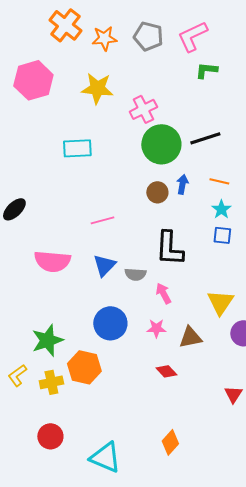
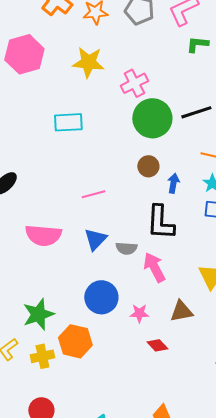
blue arrow: (182, 184) -> (173, 183), moved
pink arrow: (163, 293) -> (154, 267), size x1.4
pink star: (156, 328) -> (139, 313), moved

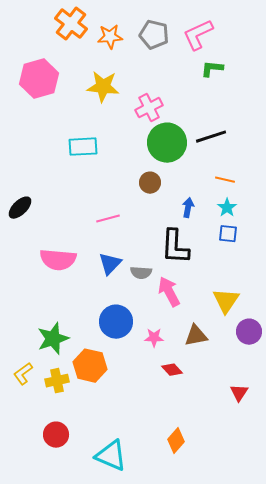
brown circle: (148, 166) -> (150, 183), moved

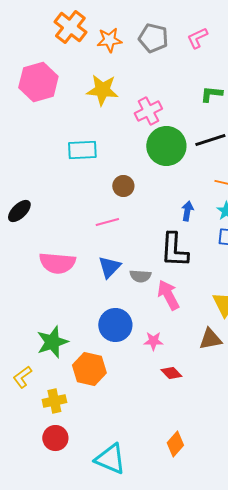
pink L-shape: (198, 35) -> (197, 38), size x0.7
green L-shape: (212, 69) -> (211, 94), moved
brown circle: (150, 183) -> (123, 186), moved
brown triangle: (196, 336) -> (210, 339), moved
yellow cross: (57, 381) -> (54, 401), moved

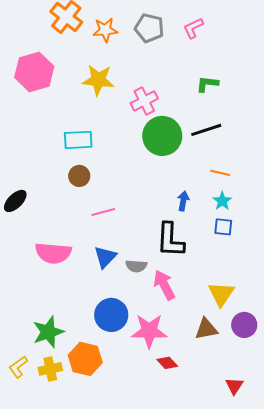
brown circle: (123, 186) -> (79, 176), moved
pink star: (153, 341) -> (149, 331), size x1.8
yellow cross: (54, 401) -> (50, 369), moved

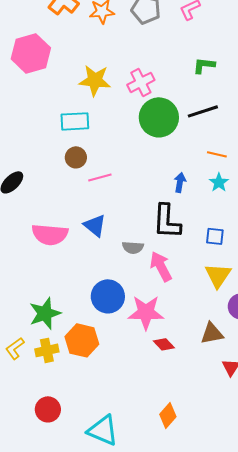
yellow star: (98, 80) -> (95, 80), moved
pink line: (103, 212) -> (100, 177), moved
blue square: (223, 227) -> (215, 236), moved
blue triangle: (105, 257) -> (95, 225), moved, turned -35
brown triangle: (206, 329) -> (212, 333), moved

